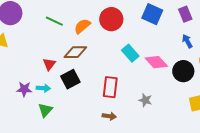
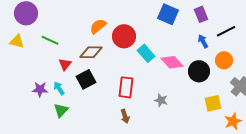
red circle: (111, 19) -> (124, 36), moved
green line: (54, 21) -> (50, 40), moved
cyan arrow: (43, 88) -> (59, 88), turned -128
brown arrow: (109, 116) -> (125, 116), turned 64

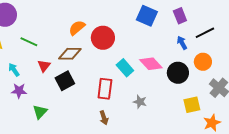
cyan rectangle: (146, 53) -> (125, 68), moved
cyan arrow: (59, 88) -> (14, 70), moved

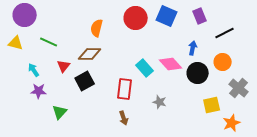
orange semicircle: (77, 28) -> (97, 28), turned -36
red circle: (103, 38) -> (136, 18), moved
blue arrow: (182, 43) -> (193, 48), moved, turned 40

